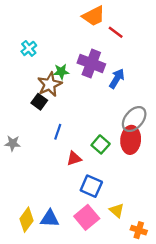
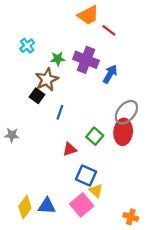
green star: (61, 72) -> (58, 59), moved
blue line: (58, 132) -> (60, 112), moved
yellow triangle: (117, 210) -> (96, 191), moved

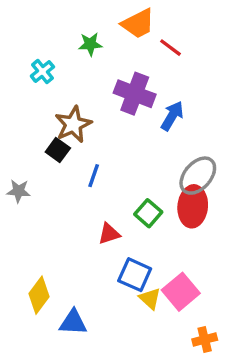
green star: (58, 59) -> (90, 44), moved
gray star: (12, 135) -> (19, 191), moved
pink square: (82, 205) -> (181, 292), moved
yellow diamond: (25, 207) -> (39, 295), moved
orange cross: (131, 217) -> (205, 340), turned -32

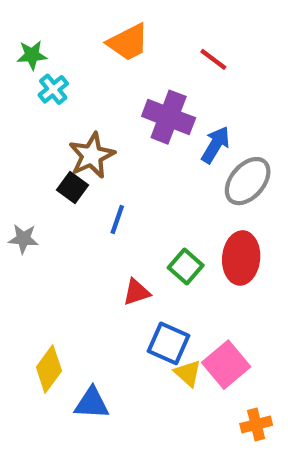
orange trapezoid: (138, 24) -> (128, 42), moved
green star: (90, 44) -> (32, 55), moved
gray ellipse: (198, 176) -> (248, 181), moved

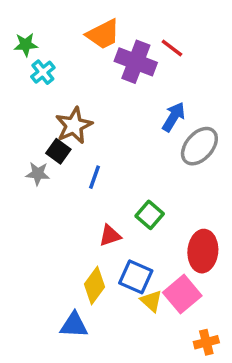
purple cross: (169, 117) -> (136, 62), moved
gray star: (23, 239) -> (38, 174), moved
red ellipse: (241, 258) -> (203, 251), moved
yellow diamond: (49, 369) -> (94, 285), moved

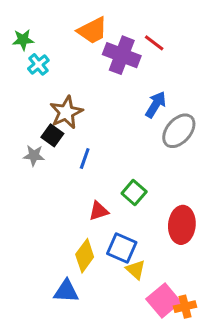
pink square: (182, 294) -> (163, 300), moved

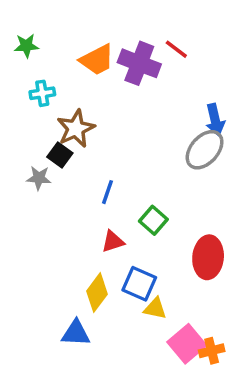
orange trapezoid: (92, 30) -> (97, 60), moved
cyan cross: (38, 64) -> (42, 93), moved, turned 30
blue arrow: (156, 105) -> (215, 120), moved, turned 136
blue line: (85, 159) -> (108, 192), moved
yellow triangle: (136, 270) -> (155, 308), turned -30

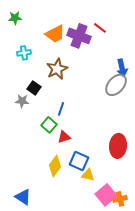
green star: (26, 46) -> (15, 18), moved
brown star: (76, 129) -> (57, 69), moved
green square: (153, 220) -> (49, 125), moved
blue triangle: (76, 333) -> (23, 197), moved, turned 30

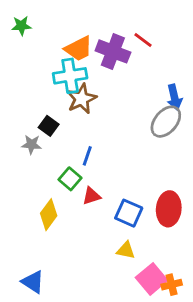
cyan cross: (24, 53) -> (70, 76), moved, size x1.6
blue square: (79, 161) -> (129, 213), moved
yellow diamond: (55, 166) -> (49, 215), moved

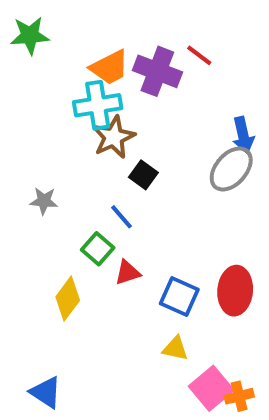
green star: (21, 26) -> (30, 35), size x1.4
black square: (49, 126) -> (143, 175), moved
blue line: (87, 156) -> (122, 217), turned -60

